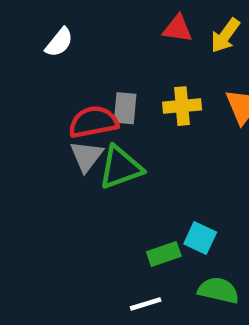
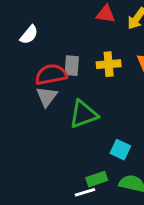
white semicircle: (59, 42) -> (29, 35), moved
green triangle: (121, 167) -> (84, 114), moved
green rectangle: (164, 254) -> (97, 179), moved

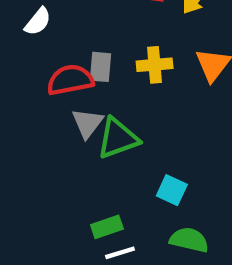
gray triangle: (47, 97) -> (88, 123), moved
green rectangle: (97, 179) -> (107, 227), moved

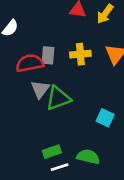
cyan square: (172, 190) -> (105, 118), moved
green semicircle: (189, 240) -> (88, 157), moved

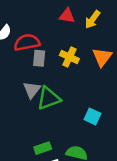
yellow cross: (80, 54) -> (69, 57), turned 30
red semicircle: (30, 63) -> (27, 42), moved

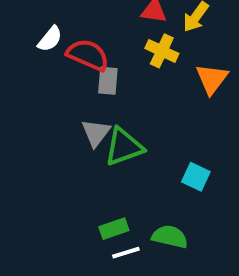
red semicircle: (27, 42) -> (88, 55), turned 35
yellow cross: (69, 57) -> (162, 51), moved

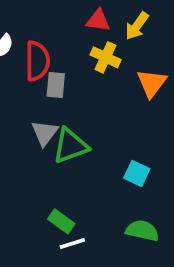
red semicircle: (88, 55) -> (37, 61), turned 66
green rectangle: (114, 229) -> (61, 221), turned 55
green semicircle: (170, 237) -> (142, 231), moved

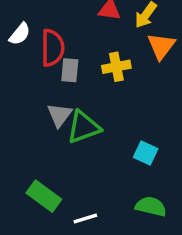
yellow cross: (106, 57) -> (116, 67), moved, turned -36
orange triangle: (152, 83) -> (161, 46), moved
green rectangle: (61, 221) -> (44, 196), moved, size x1.4

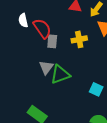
white semicircle: (20, 34) -> (23, 20), turned 128
red semicircle: (53, 48) -> (42, 28), turned -35

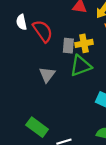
gray rectangle: (52, 41) -> (68, 46), moved
green triangle: (60, 74) -> (81, 66), moved

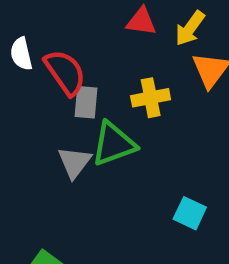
gray rectangle: (68, 46) -> (86, 102), moved
green triangle: (81, 66) -> (114, 144), moved

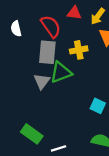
red semicircle: (65, 72) -> (51, 26), moved
gray rectangle: (86, 102) -> (47, 52), size x1.5

